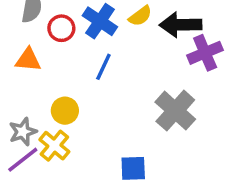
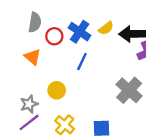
orange triangle: (28, 60) -> (32, 57), turned 36
yellow cross: (54, 146) -> (65, 125), moved

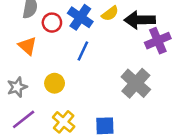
gray star: (29, 104) -> (17, 87), moved

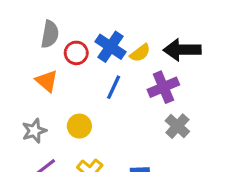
yellow semicircle: (110, 13) -> (140, 53), moved
purple cross: (158, 41) -> (163, 87), moved
gray cross: (136, 83) -> (177, 126), size x0.7

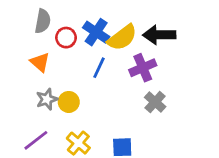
yellow semicircle: (140, 53) -> (122, 38), size x1.6
gray star: (34, 131) -> (47, 99), moved

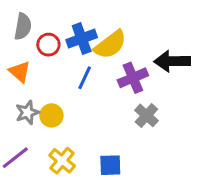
blue cross: (96, 32) -> (82, 39), turned 36
black arrow: (159, 35) -> (172, 61), moved

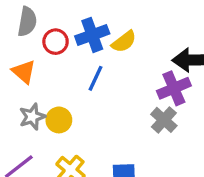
yellow semicircle: (110, 45) -> (124, 42), size x0.7
purple cross: (133, 78) -> (174, 88), moved

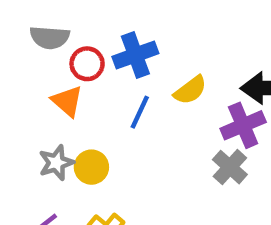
gray semicircle: (27, 22) -> (50, 37), turned 84
yellow semicircle: (124, 42) -> (190, 90), moved
orange triangle: (24, 72) -> (67, 101), moved

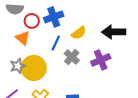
purple cross: (243, 125) -> (101, 60), moved
yellow circle: (91, 167) -> (34, 68), size x1.6
gray cross: (230, 167) -> (72, 57), moved

